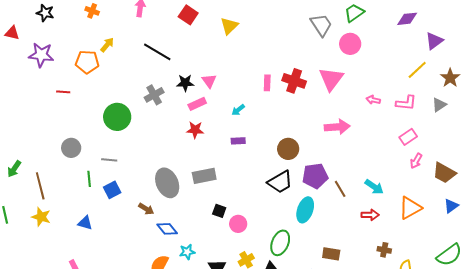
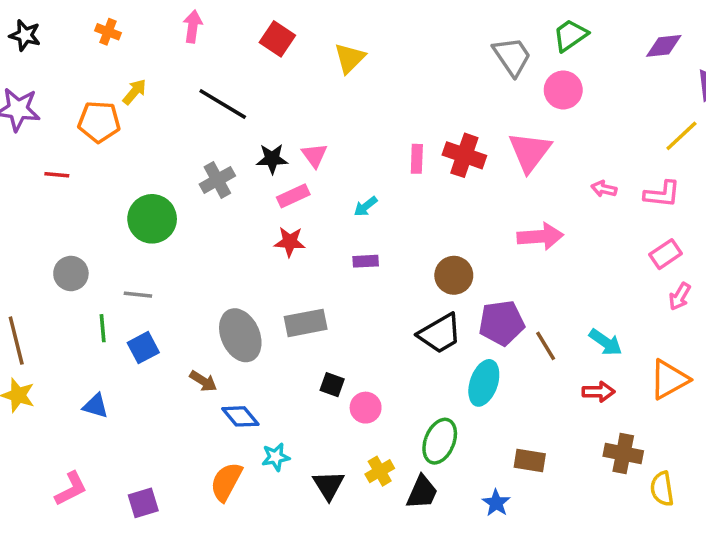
brown cross: (384, 250) -> (623, 453), size x1.5

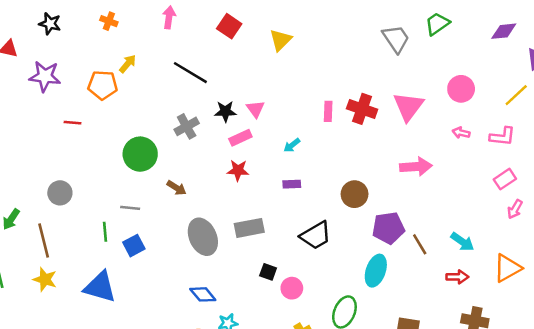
pink circle: (563, 90) -> (461, 89), moved
gray circle: (71, 274) -> (60, 193), moved
black trapezoid: (440, 334) -> (316, 236), moved
brown arrow: (203, 381) -> (177, 188), moved
blue triangle: (96, 406) -> (100, 287), size x1.8

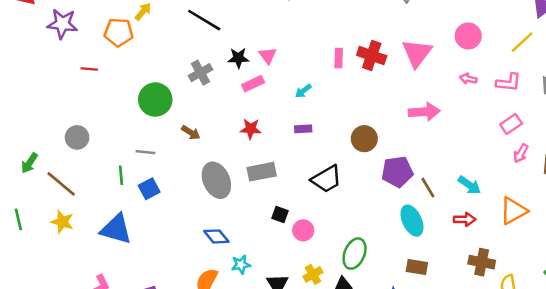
red star: (238, 170) -> (251, 129), moved
brown line: (44, 241) -> (61, 184), turned -36
cyan ellipse: (376, 271) -> (412, 221), moved, turned -44

